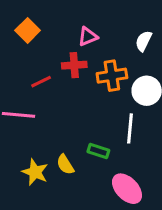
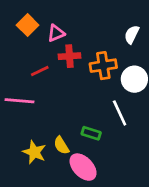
pink triangle: (88, 36) -> (56, 33), moved
white line: (130, 128) -> (120, 113), turned -30
pink ellipse: (127, 189) -> (83, 167), moved

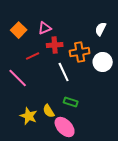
orange square: (28, 25) -> (19, 30), moved
pink line: (19, 101) -> (18, 78), turned 40
white line: (120, 113) -> (64, 72), moved

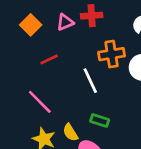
red cross: (55, 45) -> (92, 16), moved
pink line: (18, 78) -> (40, 102), moved

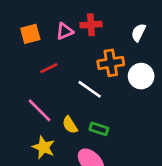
orange square: (31, 25) -> (30, 34), turned 30
white line: (90, 81) -> (90, 89), turned -30
yellow semicircle: (70, 132) -> (70, 125), moved

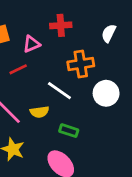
pink triangle: (65, 31) -> (31, 44), moved
white circle: (141, 76) -> (106, 93), moved
yellow semicircle: (70, 125) -> (39, 112), moved, turned -66

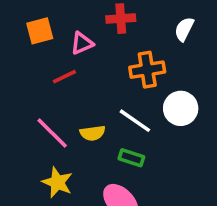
white line: (59, 91) -> (135, 121), moved

